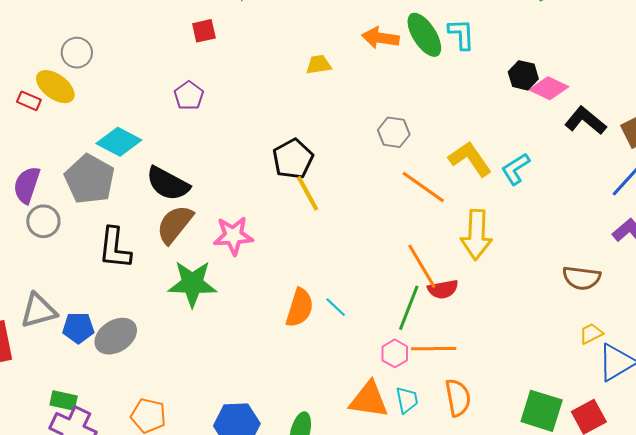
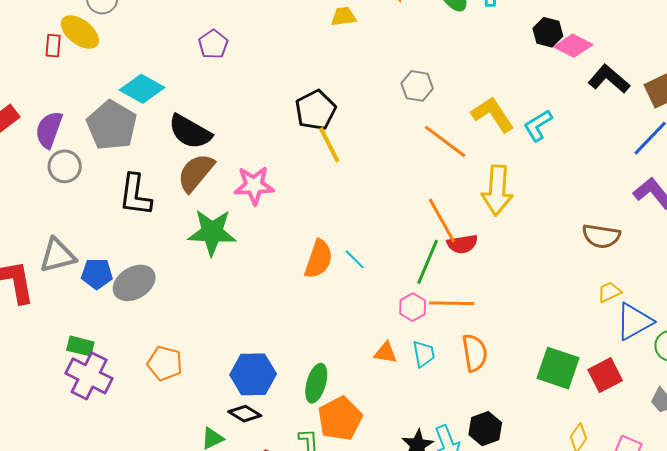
red rectangle: (29, 101) -> (53, 46), turned 70
orange triangle: (369, 400) -> (386, 353), size x0.6

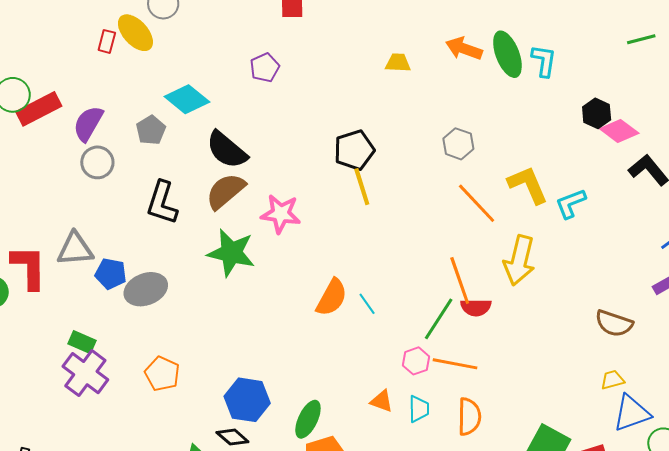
gray pentagon: (112, 125) -> (151, 130), size x0.6

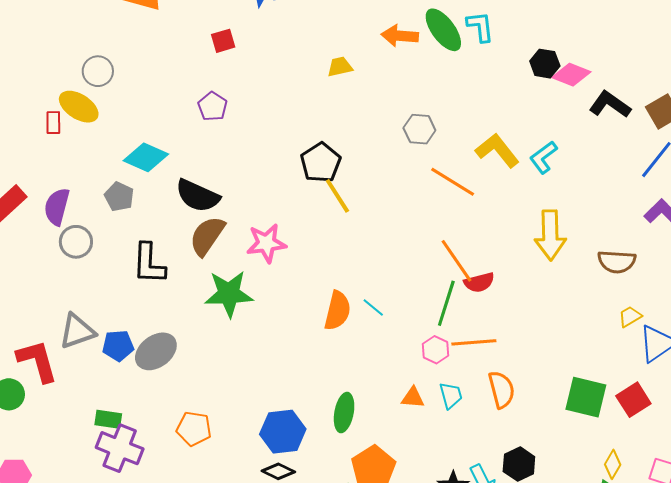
yellow arrow: (519, 260) -> (550, 235), moved
green ellipse: (308, 419) -> (344, 413), moved

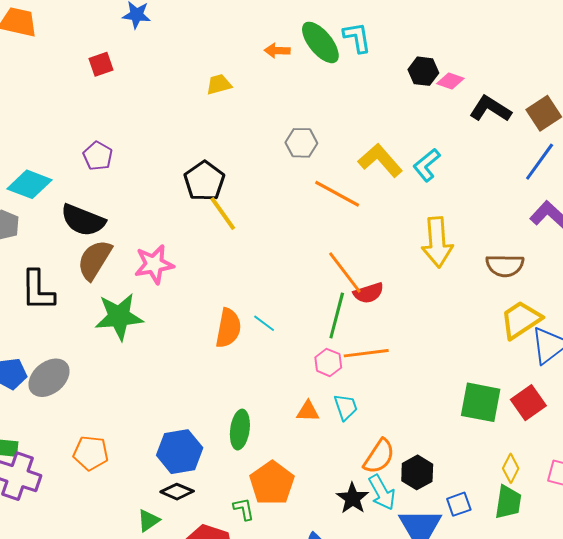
orange arrow: (400, 36) -> (277, 51), size x0.7
pink diamond: (571, 75) -> (450, 81), size x0.7
purple pentagon: (213, 106) -> (98, 156), moved
yellow trapezoid: (630, 317) -> (521, 320), size x1.8
orange semicircle: (501, 390) -> (379, 456), moved, turned 51

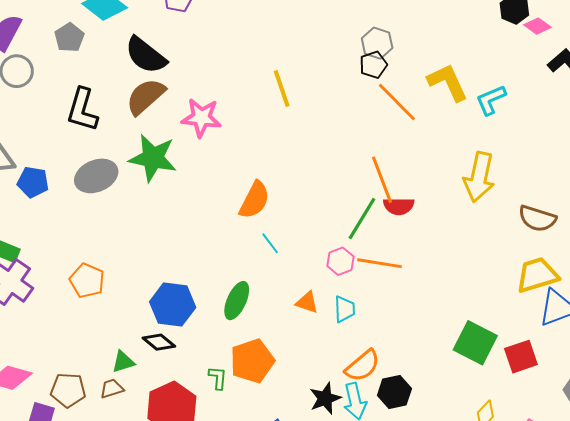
black pentagon: (204, 181) -> (373, 65), moved, size x0.7
cyan line: (264, 323) -> (270, 243), moved
gray ellipse: (49, 378) -> (96, 176), moved

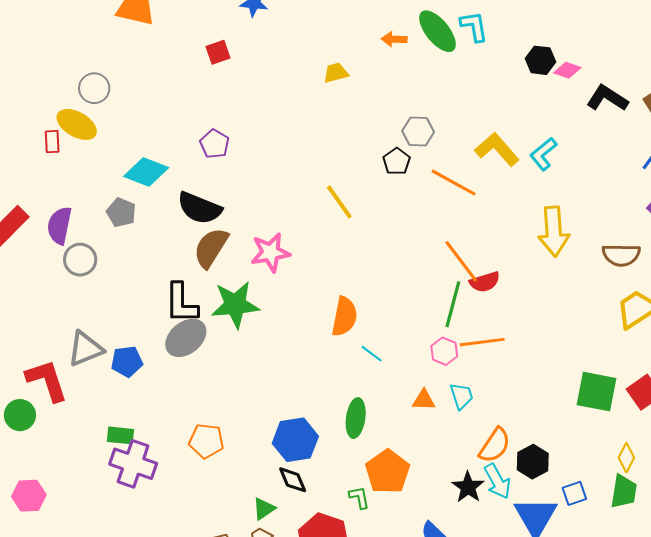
black pentagon: (373, 65) -> (397, 161), moved
black L-shape: (82, 110) -> (181, 303), moved
black diamond: (159, 342) -> (293, 480), turned 44

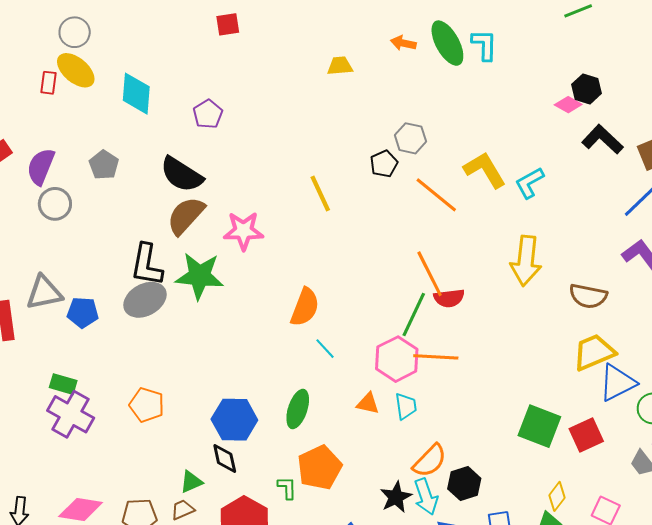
black hexagon: (540, 60) -> (586, 89), moved
gray circle: (94, 88) -> (75, 32), moved
cyan diamond: (146, 172) -> (136, 94), moved, turned 63
pink hexagon: (444, 351) -> (397, 359), size x1.6

